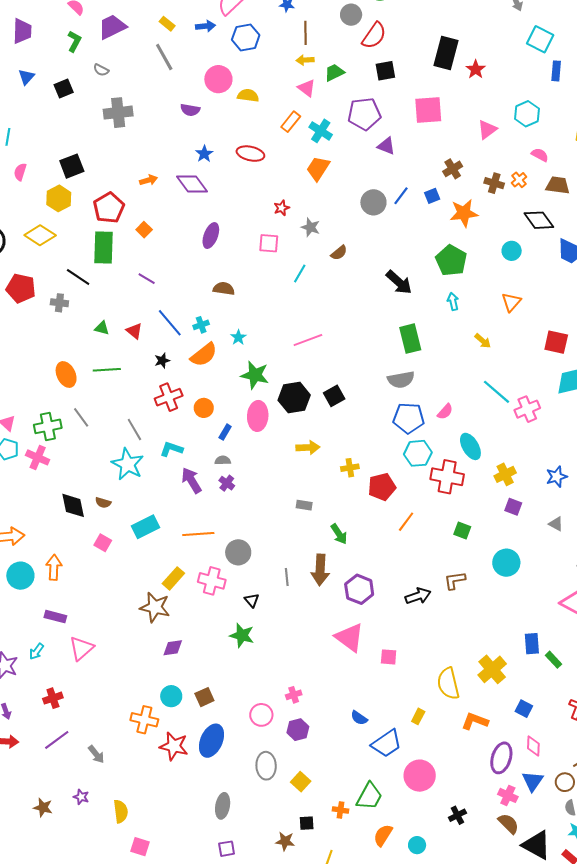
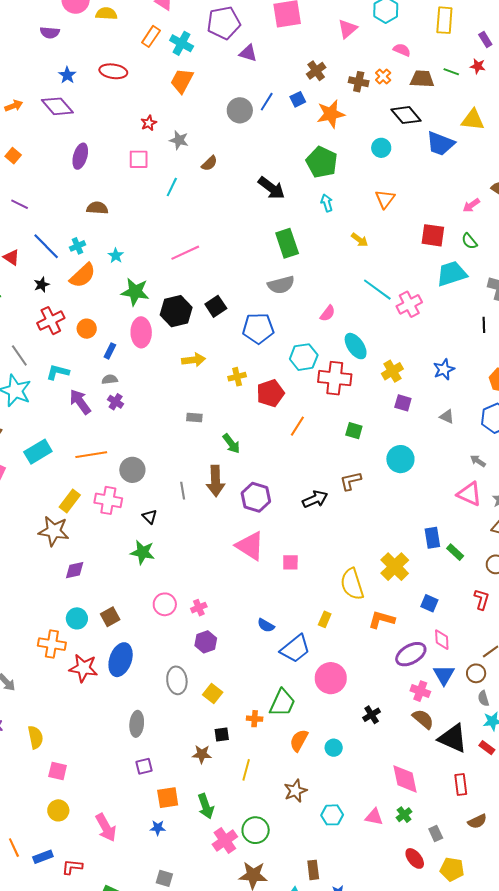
blue pentagon: (409, 418) -> (258, 328), moved
pink circle: (261, 715) -> (165, 604), moved
purple ellipse: (501, 758) -> (411, 654), turned 48

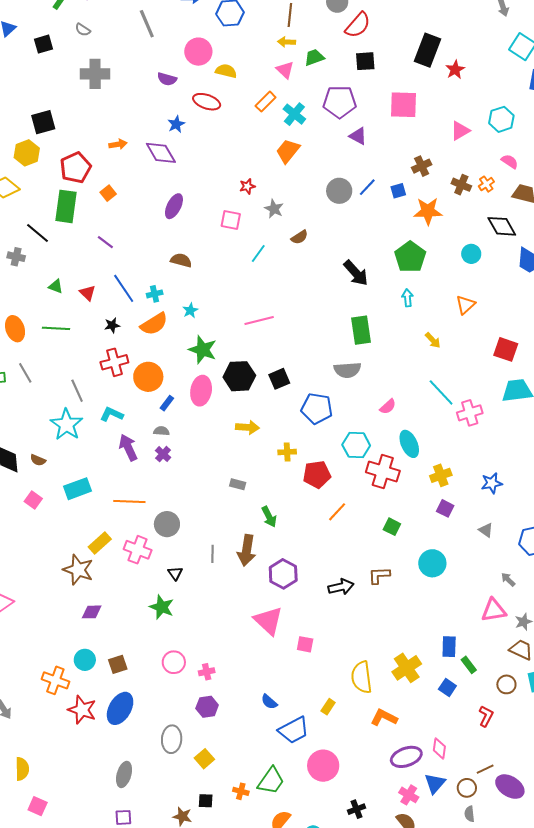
red ellipse: (113, 71) -> (207, 102), moved
orange circle: (87, 329) -> (148, 377), size x1.5
pink triangle: (469, 494) -> (494, 610), turned -44
blue square: (429, 603) -> (447, 688), moved

